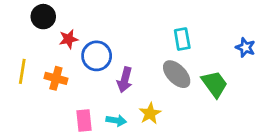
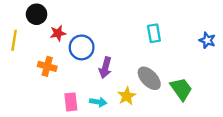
yellow line: (22, 71) -> (14, 40), moved
gray ellipse: (177, 74) -> (149, 78), moved
green trapezoid: (215, 84) -> (181, 89), moved

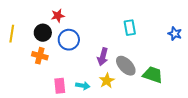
black circle: (37, 14) -> (43, 33), moved
red star: (58, 33) -> (58, 16), moved
purple arrow: (105, 68) -> (103, 57), moved
green trapezoid: (181, 89) -> (153, 75), turned -35

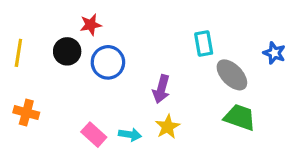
orange cross: (40, 56) -> (26, 113), moved
gray ellipse: (126, 66) -> (232, 75), moved
pink rectangle: (60, 86) -> (94, 135), turned -42

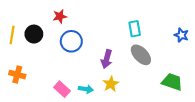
black circle: (67, 51) -> (34, 34), moved
gray ellipse: (232, 75) -> (141, 55), moved
green trapezoid: (240, 117) -> (172, 82), moved

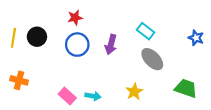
red star: (60, 16) -> (75, 18), moved
cyan rectangle: (135, 29) -> (146, 31), turned -42
purple arrow: (107, 59) -> (111, 45), moved
yellow star: (111, 84) -> (134, 92), moved

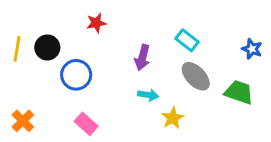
blue circle: (77, 45) -> (76, 75), moved
orange cross: (19, 80) -> (23, 121), moved, turned 30
green trapezoid: (186, 88) -> (239, 92), moved
cyan arrow: (93, 96) -> (148, 95), moved

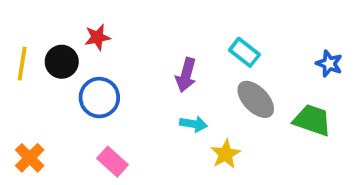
red star: (96, 23) -> (97, 37), moved

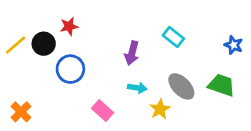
yellow line: (22, 64) -> (16, 45), turned 40
gray ellipse: (256, 99) -> (181, 86), moved
pink rectangle: (113, 162) -> (102, 111), moved

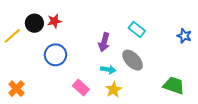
black circle: (44, 44) -> (34, 23), moved
green trapezoid: (221, 85) -> (174, 85), moved
gray ellipse: (181, 86) -> (133, 60), moved
yellow star: (160, 109) -> (114, 90), moved

